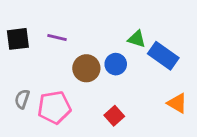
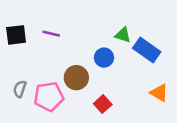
brown circle: (86, 68) -> (76, 78), moved

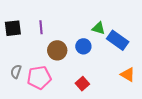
purple line: (51, 34) -> (41, 27), turned 72
brown circle: (76, 78) -> (57, 50), moved

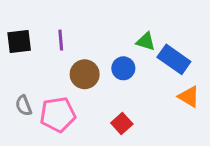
gray semicircle: (16, 72) -> (24, 106), turned -40
orange triangle: (128, 75) -> (189, 97), moved

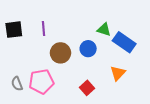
orange triangle: (189, 97) -> (118, 73), moved, turned 42
gray semicircle: (24, 106) -> (17, 84), moved

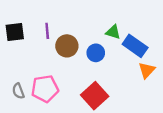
brown circle: (60, 53) -> (67, 46), moved
orange triangle: (118, 73) -> (147, 70), moved
red square: (87, 88) -> (95, 96), size x1.6

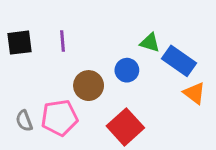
brown circle: (67, 46) -> (89, 86), moved
orange triangle: (147, 70) -> (194, 93), turned -36

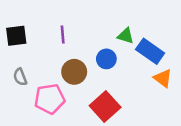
purple line: (62, 41) -> (63, 35), moved
gray semicircle: (24, 121) -> (20, 77), moved

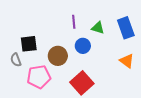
purple line: (63, 35) -> (74, 22), moved
black square: (16, 36) -> (29, 44), moved
blue rectangle: (150, 51) -> (126, 28), moved, turned 35

